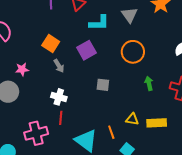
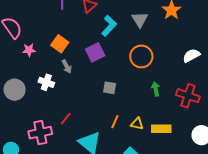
cyan L-shape: (99, 23) -> (109, 26), turned -50
pink star: (22, 69) -> (29, 50), moved
white cross: (59, 97) -> (46, 82), moved
red line: (61, 118) -> (66, 119), turned 32
orange line: (111, 132) -> (115, 122), moved, turned 40

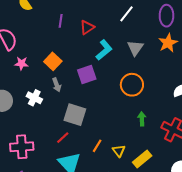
gray square: (110, 88) -> (75, 115), moved, size x1.6
red line: (66, 119) -> (63, 138), moved
yellow triangle: (137, 124) -> (119, 151), turned 32
yellow rectangle: (161, 129) -> (142, 159), turned -48

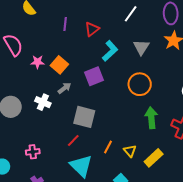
pink star: (21, 63) -> (38, 62), moved
gray arrow: (57, 85) -> (64, 88), turned -104
green arrow: (142, 119) -> (151, 118), size x1.5
pink cross: (22, 147) -> (33, 152), size x0.6

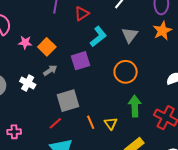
gray square: (84, 117) -> (68, 101), turned -35
orange line: (108, 147) -> (91, 122), moved, turned -56
yellow triangle: (130, 151) -> (111, 123), moved

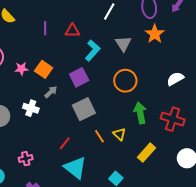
red triangle: (82, 14) -> (72, 31), turned 42
gray square: (68, 101) -> (84, 109), moved

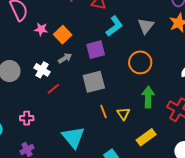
red line: (65, 143) -> (53, 89), moved

